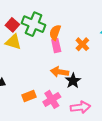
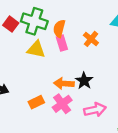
yellow triangle: (13, 42) -> (36, 49), moved
orange arrow: (60, 72) -> (64, 83), moved

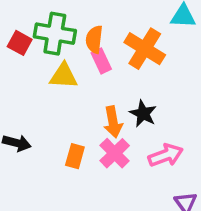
orange cross: (91, 39) -> (145, 49), size x1.6
orange arrow: (64, 83) -> (113, 122), turned -96
orange rectangle: (36, 102) -> (75, 156), turned -40

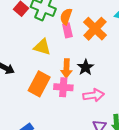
yellow triangle: (64, 76) -> (42, 47), moved
pink cross: (115, 153) -> (63, 87), turned 36
orange rectangle: (75, 156) -> (39, 84), size x1.6

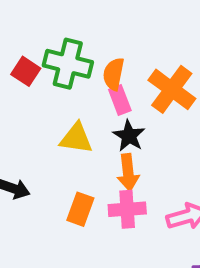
black star: (86, 67) -> (129, 136), moved
orange rectangle: (39, 84) -> (80, 209), size x0.7

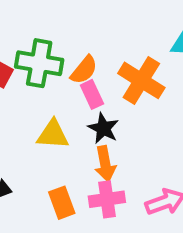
orange semicircle: (114, 74) -> (84, 70), turned -148
orange rectangle: (80, 209) -> (62, 203), turned -36

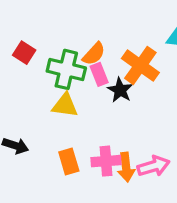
green cross: (39, 63) -> (66, 69), moved
black star: (103, 128) -> (120, 90), moved
orange arrow: (105, 164) -> (126, 167), moved

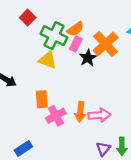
pink rectangle: (99, 74) -> (76, 44), turned 35
pink cross: (106, 161) -> (56, 116), moved, turned -36

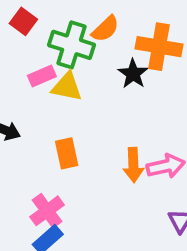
pink rectangle: (76, 44) -> (42, 76), moved, turned 49
orange cross: (106, 44) -> (159, 47), turned -30
pink cross: (56, 116) -> (47, 211), moved

